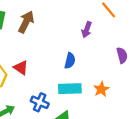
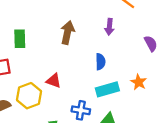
brown arrow: (26, 22) -> (67, 33), moved

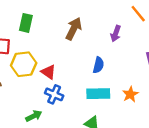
yellow hexagon: (29, 96) -> (24, 64), moved
blue cross: (81, 110) -> (54, 94), moved

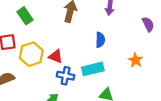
green rectangle: (26, 23) -> (25, 16), turned -35
cyan rectangle: (98, 94) -> (93, 69), moved

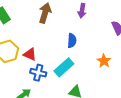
cyan rectangle: (93, 69) -> (64, 67), turned -30

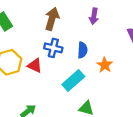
orange star: (104, 61) -> (105, 65), moved
blue cross: (38, 73) -> (53, 48), moved

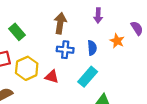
orange star: (105, 65) -> (117, 41), moved
red triangle: (35, 66) -> (52, 77), moved

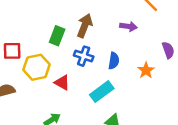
purple arrow: (98, 16) -> (128, 26), turned -96
green rectangle: (17, 32) -> (57, 36), moved, turned 49
orange star: (117, 41) -> (146, 70), moved

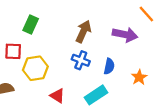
purple arrow: (128, 26) -> (125, 35), size x1.5
green rectangle: (57, 36) -> (31, 24), moved
red triangle: (62, 83) -> (57, 96), moved

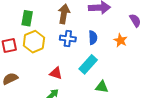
green rectangle: (31, 24) -> (27, 18), moved
yellow hexagon: (35, 68) -> (34, 42), moved

